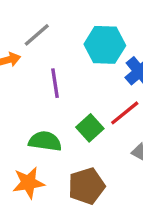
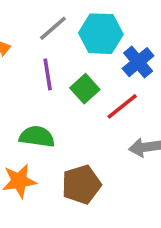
gray line: (37, 35) -> (53, 28), moved
green square: (90, 128) -> (85, 89), moved

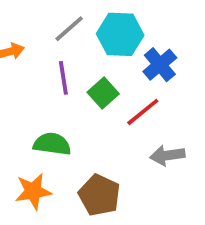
brown pentagon: (81, 185) -> (99, 195), turned -30

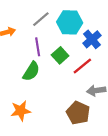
green semicircle: (52, 144) -> (31, 71), moved, turned 114
brown pentagon: (99, 195) -> (78, 113), moved

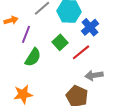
purple line: (38, 47) -> (26, 34), moved, turned 30

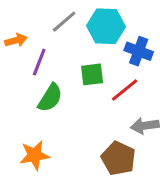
blue cross: (90, 27) -> (139, 51), turned -30
green square: (60, 42) -> (92, 74), turned 35

